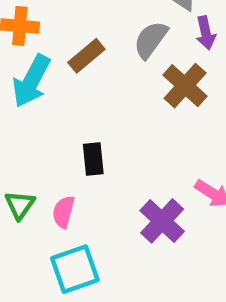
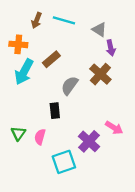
gray semicircle: (151, 40) -> (70, 85), moved
cyan square: (75, 269) -> (64, 162), moved

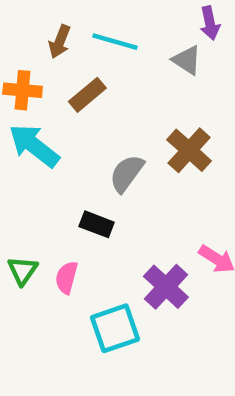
purple arrow: (111, 48) -> (210, 23), moved
brown rectangle: (51, 59) -> (87, 95), moved
cyan arrow: (24, 72) -> (34, 146), turned 100
black rectangle: (55, 111) -> (97, 224), turned -63

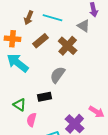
brown cross: (189, 150) -> (68, 46), moved
black rectangle: (97, 224) -> (45, 97), turned -32
green triangle: (23, 271) -> (20, 105), moved, turned -32

